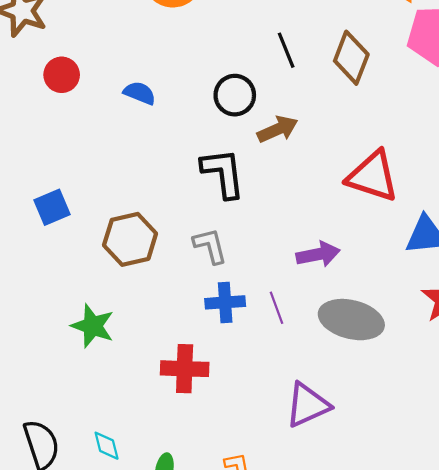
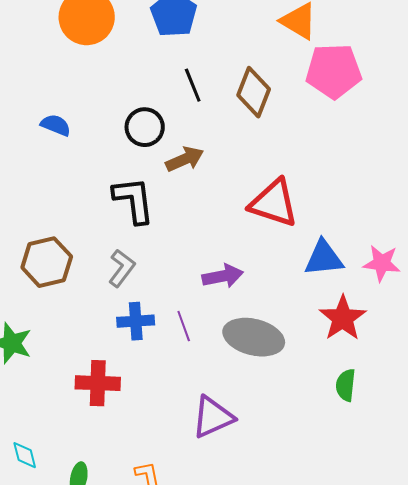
gray L-shape: (210, 246) -> (122, 268), turned 51

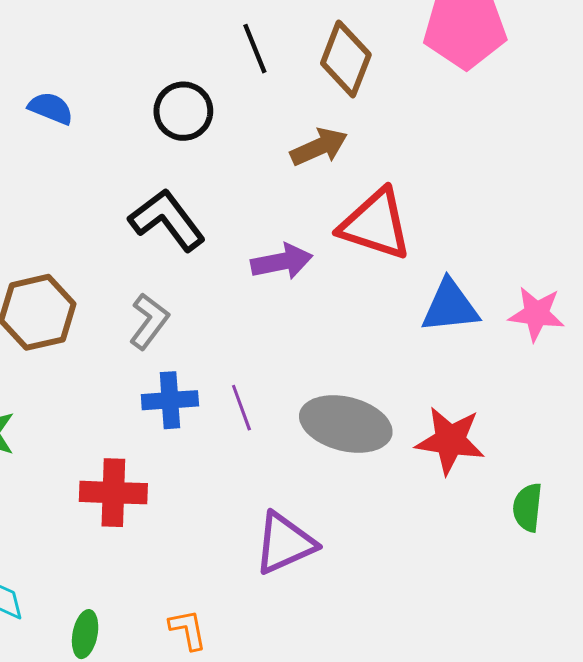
brown arrow: (185, 159) -> (319, 147), moved
black L-shape: (134, 200) -> (167, 220), turned -30
purple arrow: (223, 276) -> (282, 262), moved
red star: (343, 318) -> (450, 440), moved, turned -30
green semicircle: (346, 385) -> (528, 507), moved

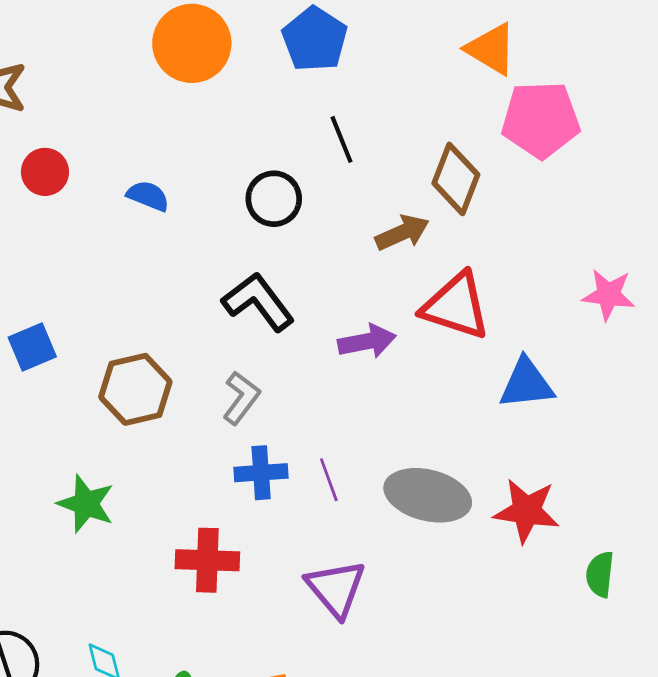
brown diamond: (346, 59) -> (456, 179), moved
pink star: (536, 314) -> (608, 295), moved
purple triangle: (285, 543) -> (336, 588), moved, turned -46

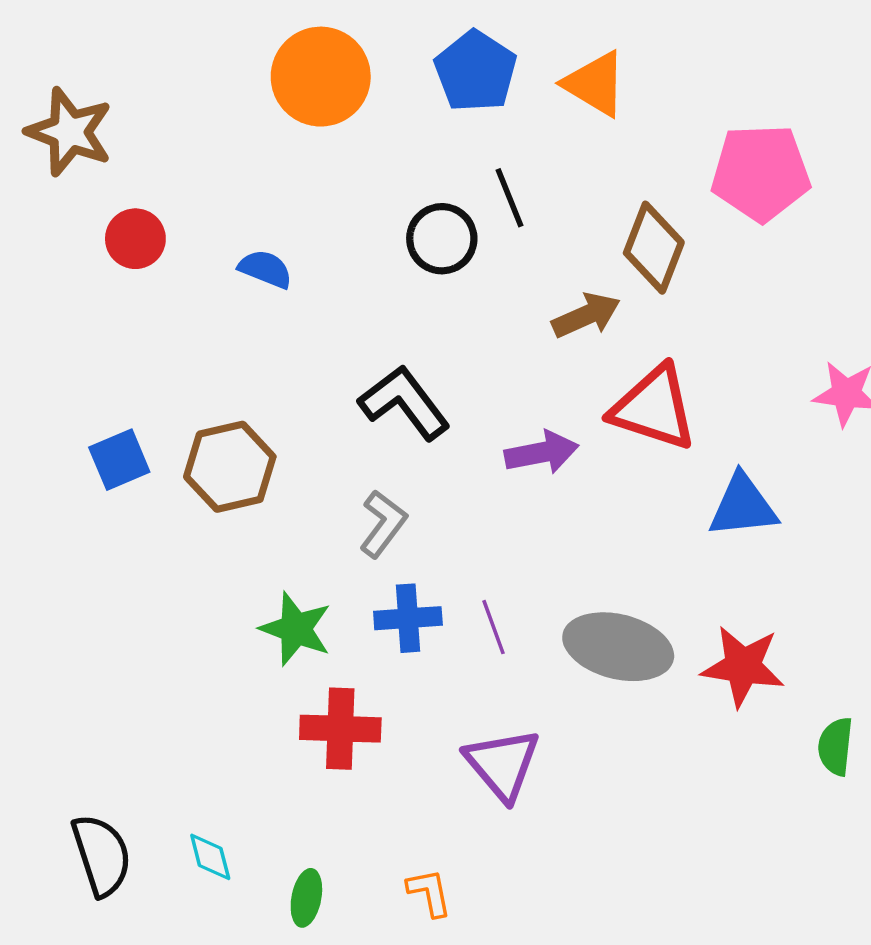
orange triangle: (491, 49) -> (595, 84), moved
black circle: (274, 199) -> (442, 239), moved
brown hexagon: (135, 389) -> (230, 467), moved
green star: (86, 504) -> (296, 629), moved

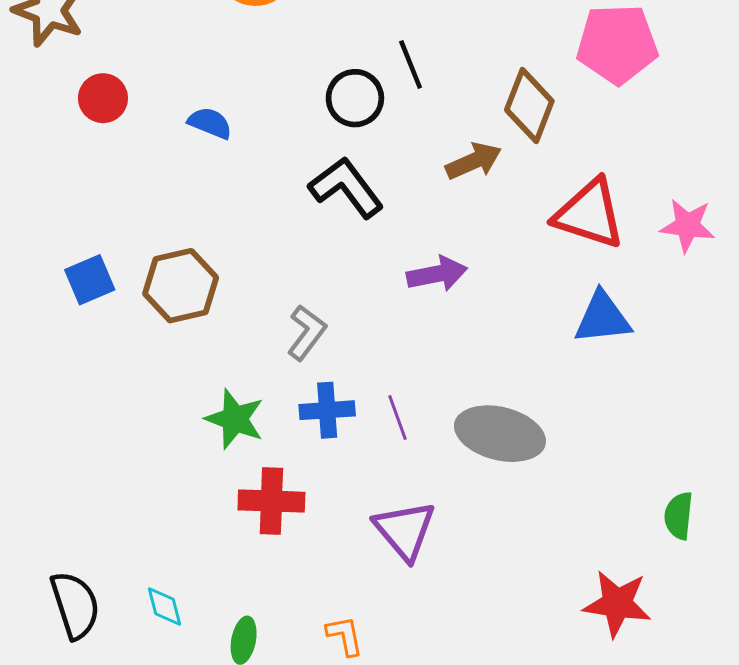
black L-shape: (404, 403) -> (346, 188), moved
red triangle: (654, 408) -> (589, 214), moved
red star: (743, 666) -> (617, 604), moved

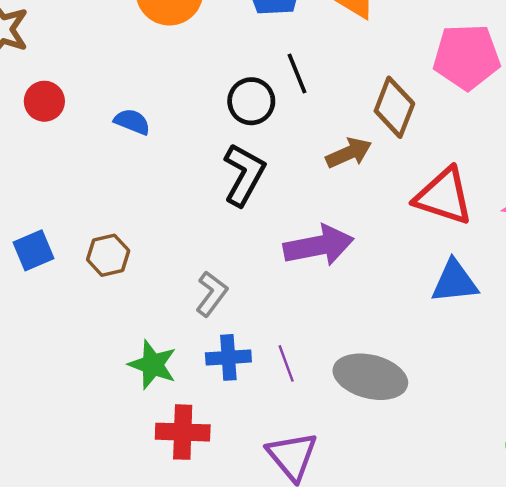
black L-shape: (346, 188) -> (244, 175), turned 66
purple arrow: (437, 274) -> (319, 246), size x1.4
brown hexagon: (181, 286) -> (108, 255), size x0.7

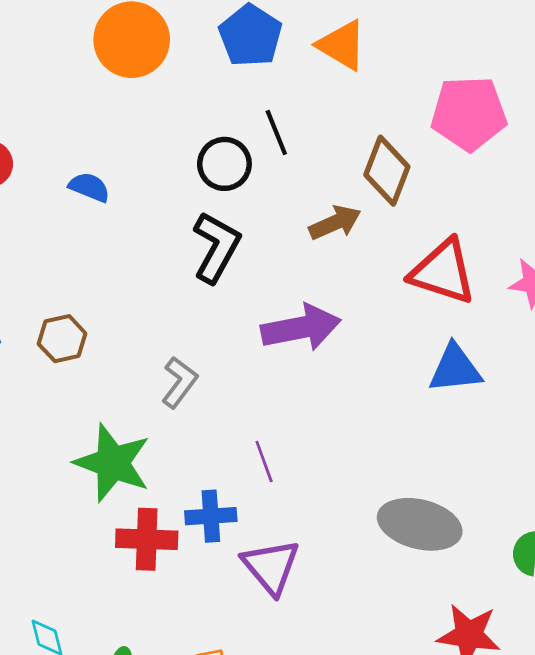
blue cross: (228, 357) -> (211, 516), moved
green star: (153, 365) -> (113, 463), size x1.4
gray ellipse: (370, 377) -> (420, 524), moved

